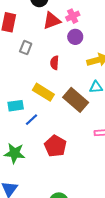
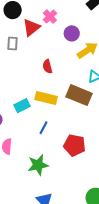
purple circle: (75, 37) -> (72, 33), moved
gray rectangle: (26, 48) -> (13, 43), moved
cyan rectangle: (16, 106) -> (22, 106), moved

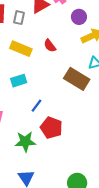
red semicircle: (47, 66) -> (50, 46), turned -32
yellow rectangle: (46, 98) -> (21, 49), moved
red pentagon: (74, 145) -> (51, 128), moved

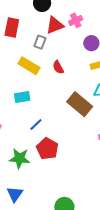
gray rectangle: (19, 18) -> (40, 42), moved

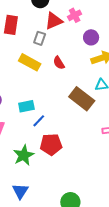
cyan rectangle: (22, 97) -> (26, 106), moved
red pentagon: (47, 149) -> (51, 144), turned -30
green star: (19, 158) -> (24, 155), turned -30

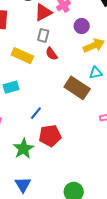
gray rectangle: (40, 38) -> (43, 35), moved
cyan rectangle: (26, 106) -> (11, 87), moved

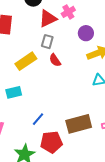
yellow rectangle: (22, 56) -> (26, 61), turned -60
brown rectangle: (77, 88) -> (79, 124), moved, turned -50

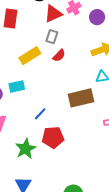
purple circle: (86, 33) -> (97, 17), moved
red semicircle: (55, 60) -> (59, 56), turned -104
brown rectangle: (79, 124) -> (81, 98), moved

